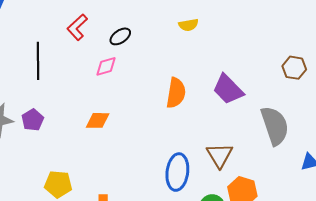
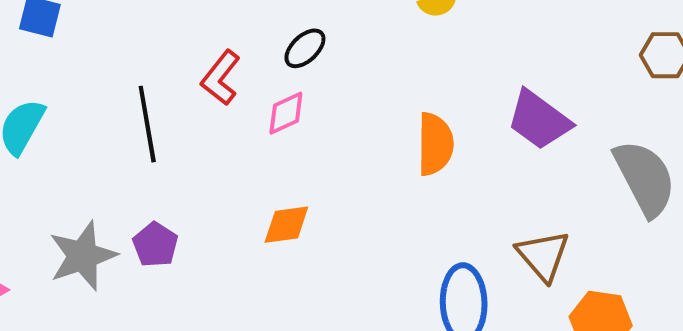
red L-shape: (77, 27) -> (221, 78), moved

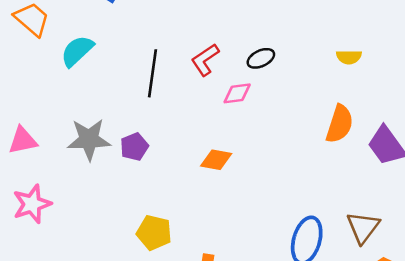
orange semicircle: (435, 144) -> (340, 124), moved

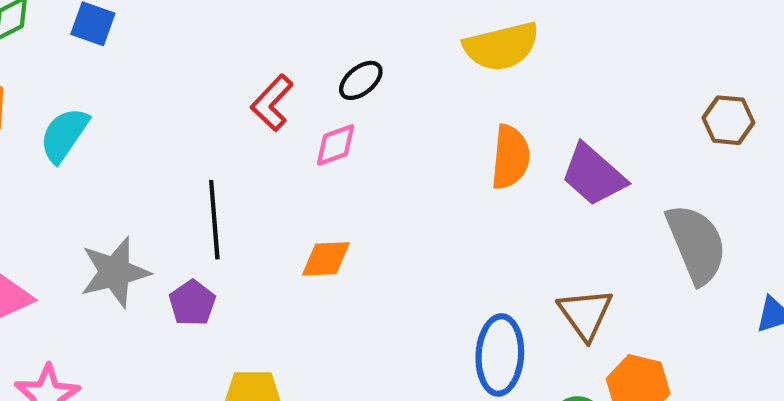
yellow semicircle: (349, 57) -> (501, 46), size x1.8
black line: (152, 73) -> (214, 220), moved
purple pentagon: (134, 147) -> (192, 303), moved

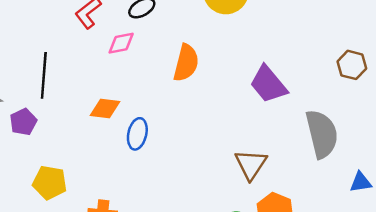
orange semicircle: (510, 157) -> (186, 63), moved
blue ellipse: (500, 355) -> (137, 134), moved, size x0.7

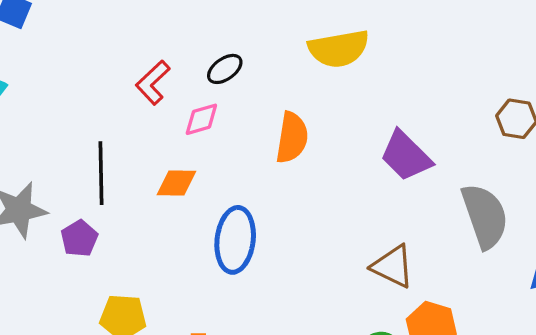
orange diamond: (105, 108) -> (176, 183), moved
blue ellipse: (137, 134) -> (235, 240), size x1.5
brown triangle: (251, 164) -> (393, 266), turned -32

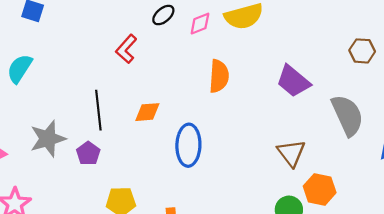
black ellipse: (225, 69) -> (163, 15), moved
pink diamond: (201, 119) -> (200, 24), moved
brown triangle: (393, 266) -> (291, 153), turned 32

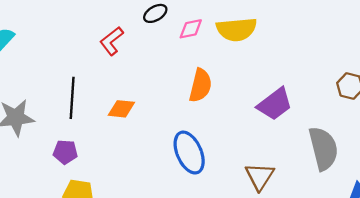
purple trapezoid: (293, 81) -> (275, 104), turned -87
blue ellipse: (188, 145) -> (189, 153), moved, turned -36
purple pentagon: (88, 153) -> (65, 152), moved, turned 30

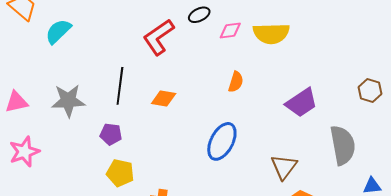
red L-shape: (112, 41) -> (159, 37), size x1.4
orange semicircle: (200, 85) -> (236, 82), size x0.7
blue ellipse: (189, 153) -> (222, 141), turned 48

